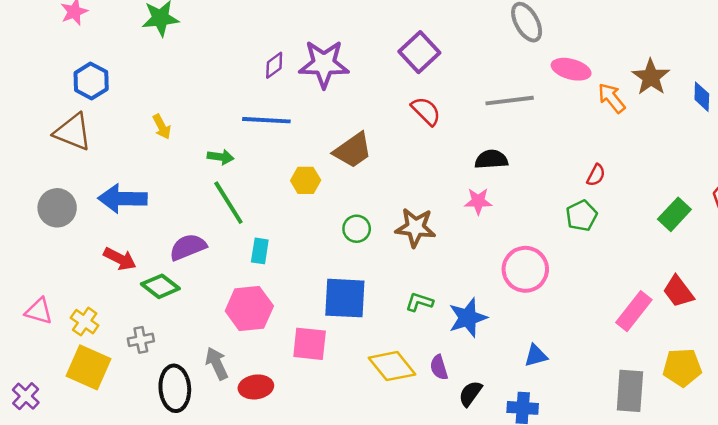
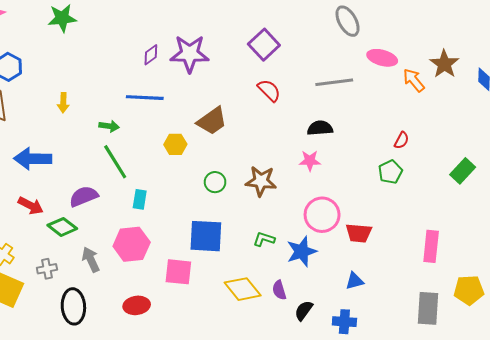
yellow arrow: (162, 127) -> (63, 103), turned 30
pink circle: (525, 269) -> (322, 215), moved
red trapezoid: (678, 292) -> (359, 233), moved, turned -48
pink rectangle: (634, 311) -> (431, 246), turned -32
gray arrow: (217, 363) -> (91, 260), moved

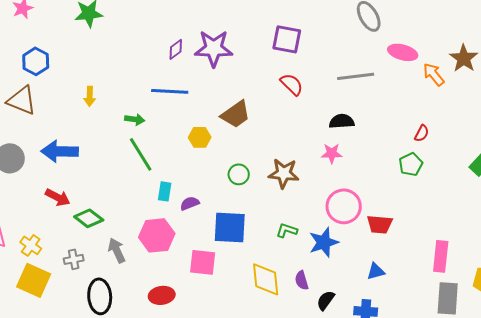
purple square: (264, 45) -> (287, 39), turned -36
purple semicircle: (84, 196) -> (190, 203), moved, size x0.7
pink rectangle: (431, 246) -> (441, 256), moved
yellow diamond: (243, 289) -> (266, 279), turned 33

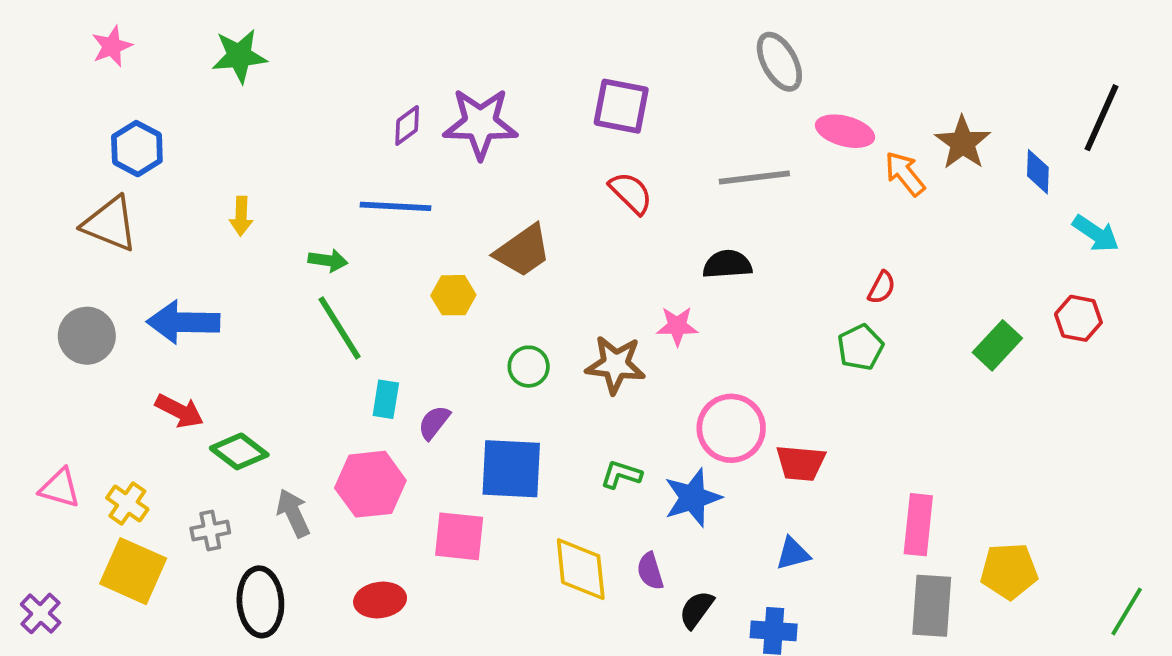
pink star: (332, 153) -> (677, 326), moved
purple semicircle: (190, 203) -> (434, 422), turned -30

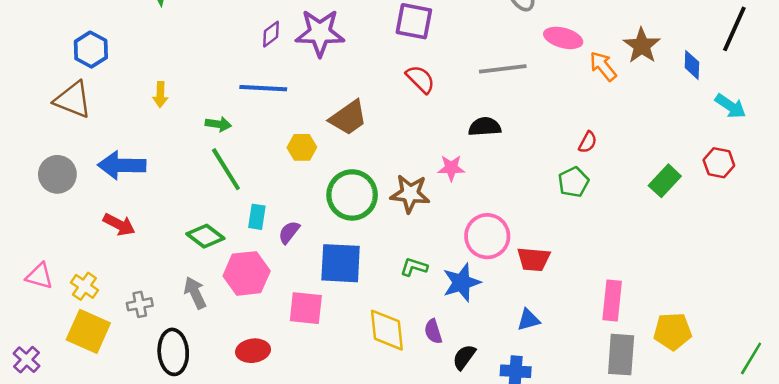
green circle: (529, 367) -> (352, 195), size x1.8
green diamond: (239, 451) -> (205, 236), moved

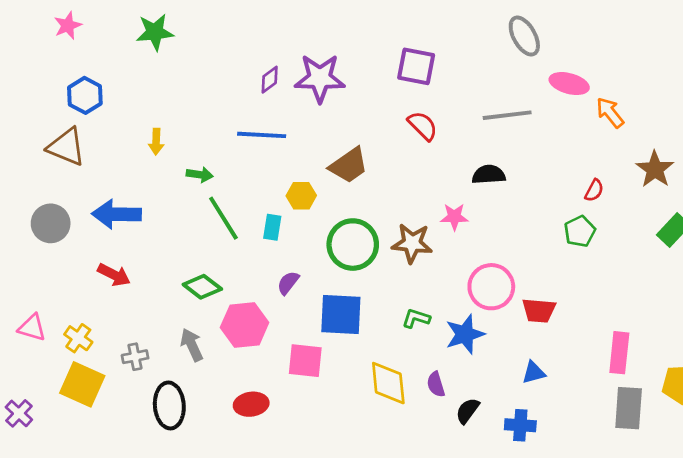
brown star: (642, 46) -> (655, 169), moved
green arrow: (218, 124) -> (200, 175), moved
cyan rectangle: (257, 217) -> (272, 227), moved

